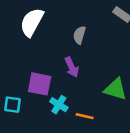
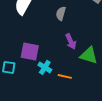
purple arrow: (72, 67) -> (71, 41), moved

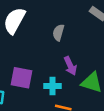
cyan cross: (45, 67) -> (52, 86), moved, turned -32

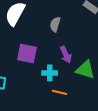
purple square: (22, 78) -> (27, 54), moved

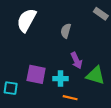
purple square: (27, 54) -> (36, 74), moved

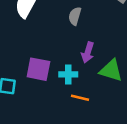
purple arrow: (76, 61) -> (88, 52), turned 42

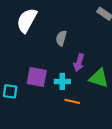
gray semicircle: (75, 16) -> (61, 38), moved

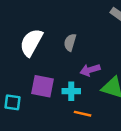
white semicircle: (27, 20) -> (31, 42), moved
purple arrow: (79, 63) -> (90, 70), turned 56

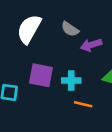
gray semicircle: (70, 42) -> (70, 29), turned -72
purple arrow: (90, 70) -> (91, 45), moved

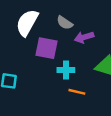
purple square: (41, 75) -> (46, 48), moved

